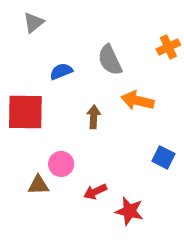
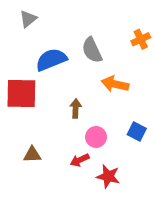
blue semicircle: (61, 71) -> (51, 60), size x1.6
brown arrow: (94, 117) -> (76, 108), moved
pink circle: (61, 164) -> (96, 137), moved

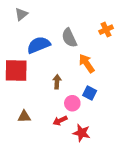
orange arrow: (115, 84) -> (87, 63), turned 42
blue square: (137, 132) -> (90, 93), moved

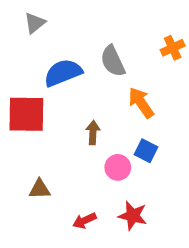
red arrow: (60, 121) -> (85, 221), moved

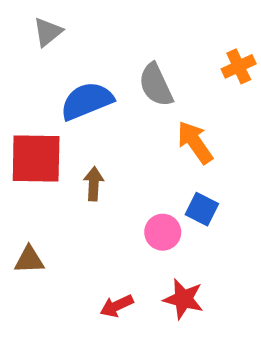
brown arrow: (93, 133) -> (94, 184), moved
brown triangle: (40, 189) -> (29, 260), moved

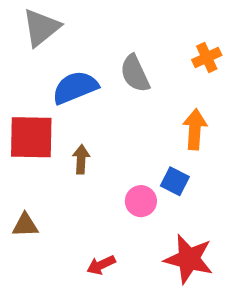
gray triangle: (48, 32) -> (41, 28), size x1.5
orange arrow: (195, 142) -> (195, 129), moved, turned 39
red star: (183, 299) -> (189, 259), moved, size x1.4

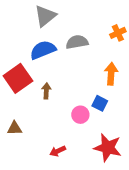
gray triangle: (41, 28) -> (45, 16), moved
gray semicircle: (135, 73) -> (77, 42), turned 105
red square: (31, 137) -> (18, 78), turned -36

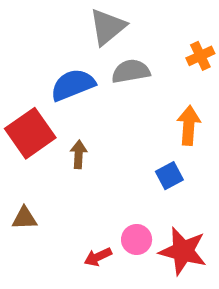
gray triangle: (45, 16) -> (108, 27), moved
blue square: (100, 103) -> (169, 176), turned 35
pink circle: (80, 115) -> (137, 239), moved

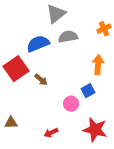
brown arrow: (79, 154) -> (41, 80), turned 128
brown triangle: (24, 218) -> (11, 123), moved
pink circle: (137, 239) -> (71, 104), moved

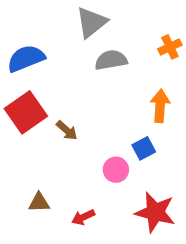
blue semicircle: (38, 44) -> (26, 58), moved
brown triangle: (11, 123) -> (39, 202), moved

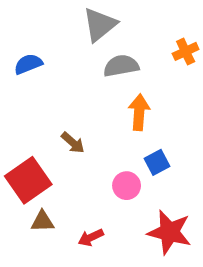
blue semicircle: (26, 58) -> (28, 64), size x0.7
orange arrow: (160, 106) -> (139, 112), moved
red square: (26, 112) -> (28, 180), moved

